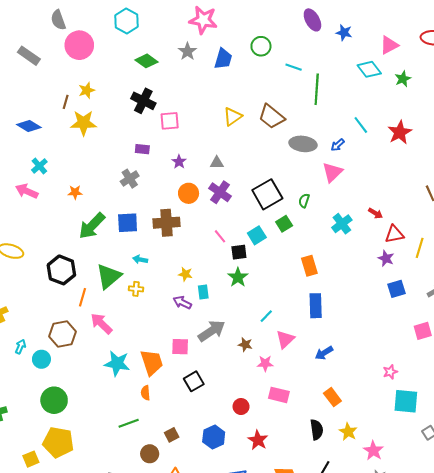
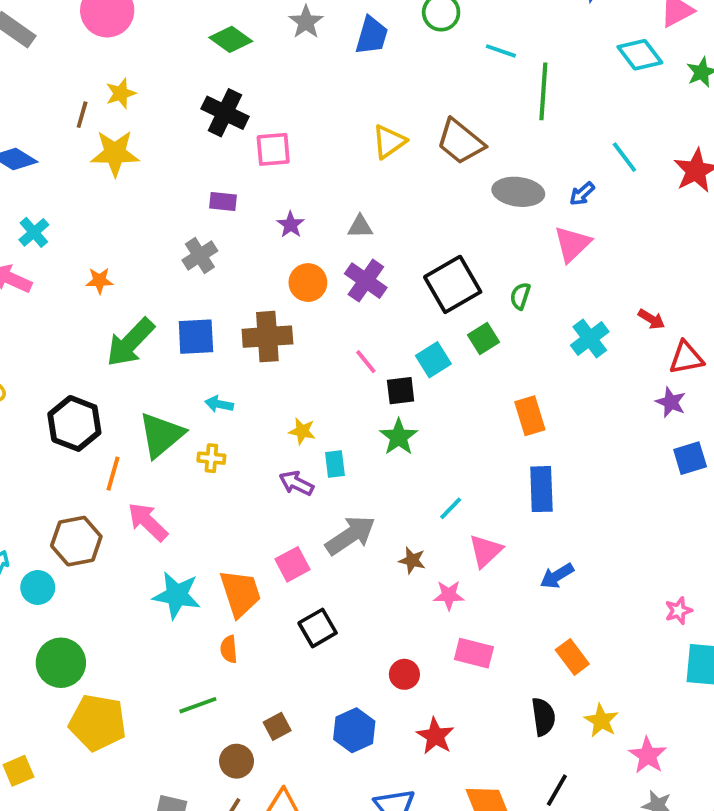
pink square: (180, 347) -> (292, 564), turned -30
yellow pentagon: (58, 442) -> (98, 723), moved

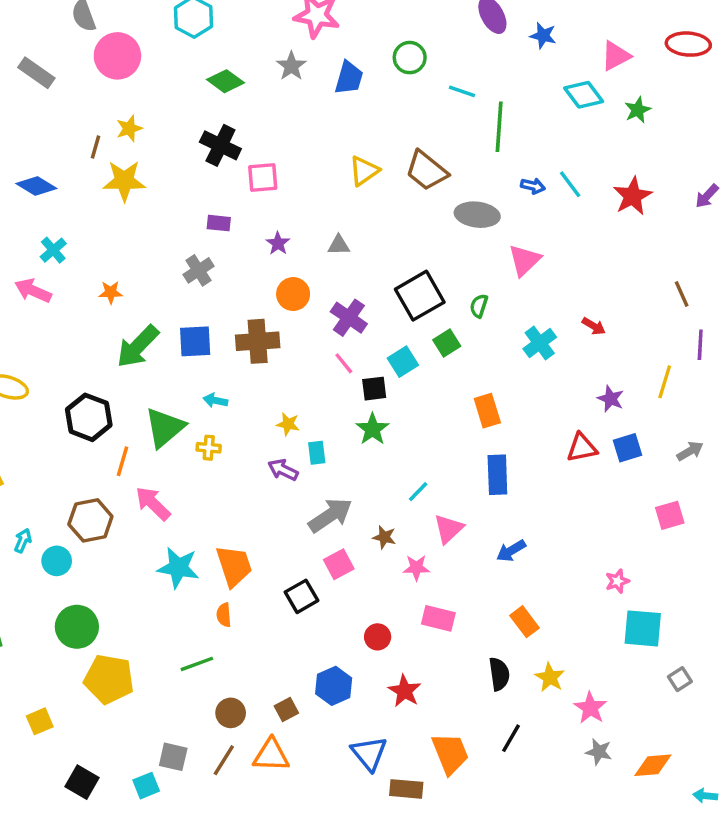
blue arrow: (582, 194) -> (533, 186), moved, turned -125
purple cross: (366, 281) -> (349, 318), moved
red triangle: (686, 358) -> (582, 448), moved
pink square: (292, 564) -> (339, 564), moved
brown square: (277, 726) -> (286, 710), moved

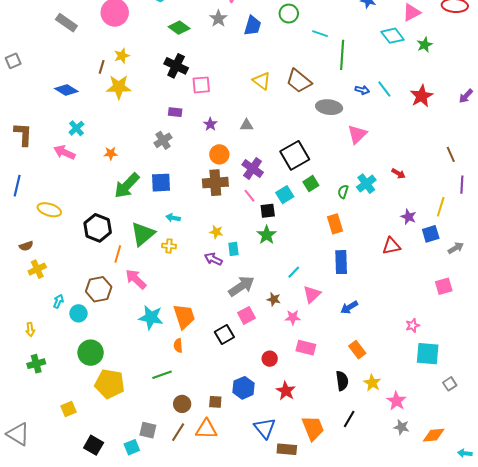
yellow triangle: (364, 171) -> (262, 81), turned -48
green semicircle: (479, 306) -> (343, 192), moved
brown cross: (258, 341) -> (215, 183), moved
blue square: (628, 448) -> (431, 234), moved
brown square: (286, 710) -> (215, 402), turned 32

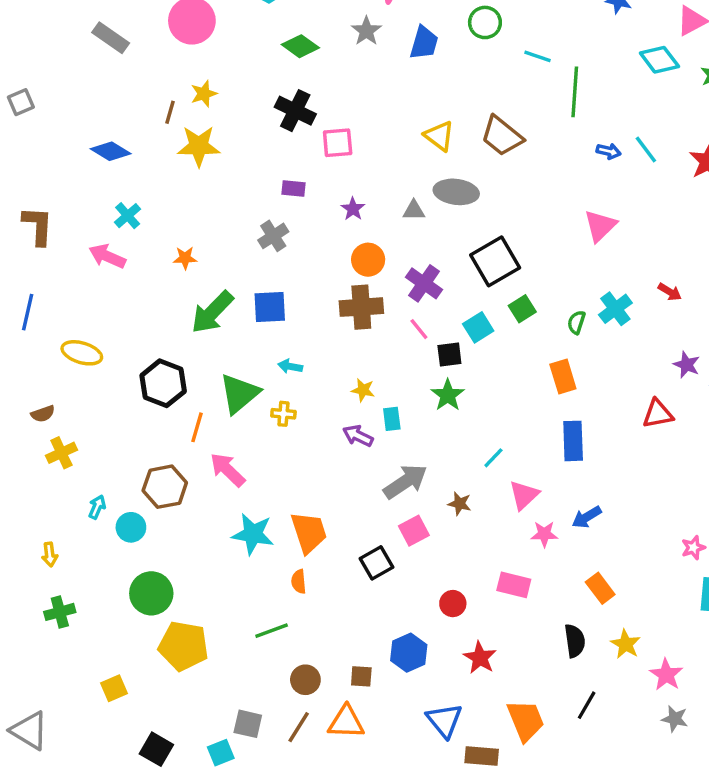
gray ellipse: (329, 107) -> (456, 192), moved
pink star: (293, 317) -> (544, 534), moved

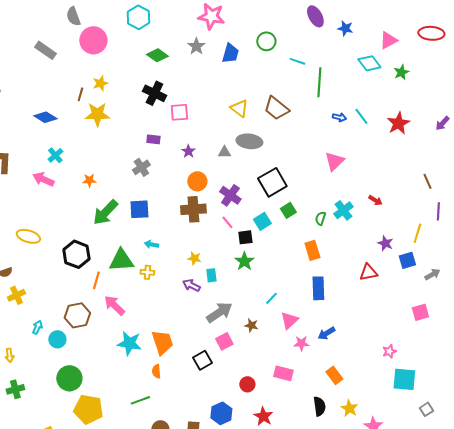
green triangle: (239, 393) -> (121, 260), turned 36

